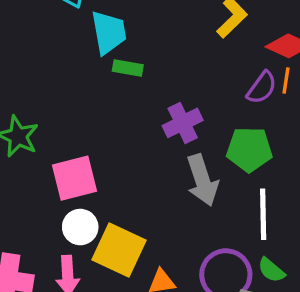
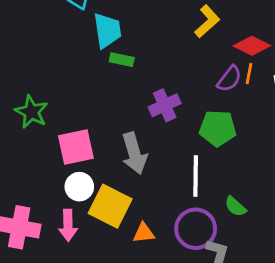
gray arrow: (202, 180) -> (134, 153), moved
white line: (263, 214) -> (196, 176), moved
green semicircle: (271, 270) -> (235, 206), moved

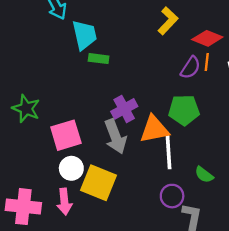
purple cross: (165, 105) -> (124, 109), moved
purple circle: (196, 229) -> (172, 196), size x0.7
orange triangle: (144, 233) -> (154, 129), moved, size x1.6

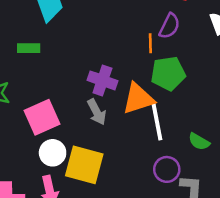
green rectangle: (99, 59) -> (29, 48), moved
orange line: (207, 62) -> (150, 43), moved
purple cross: (124, 109) -> (102, 80), turned -35
gray arrow: (115, 137) -> (97, 112), size x0.7

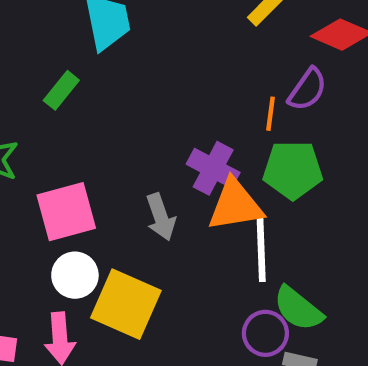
green rectangle: (29, 48) -> (61, 90), turned -60
purple cross: (102, 80) -> (213, 168), moved
green semicircle: (199, 142) -> (298, 309), moved, size x1.4

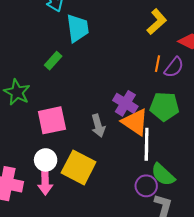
orange line: (270, 114) -> (157, 64), moved
orange triangle: (235, 205) -> (135, 122), turned 40
white circle: (75, 275) -> (46, 160), moved

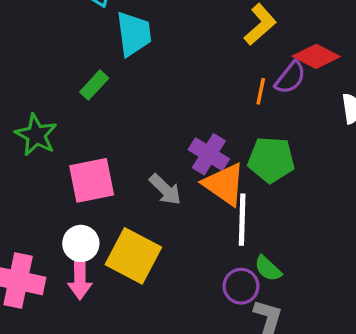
purple semicircle: (174, 67) -> (290, 78), moved
gray arrow: (98, 126) -> (165, 189), turned -30
green semicircle: (163, 175) -> (268, 269), size x0.7

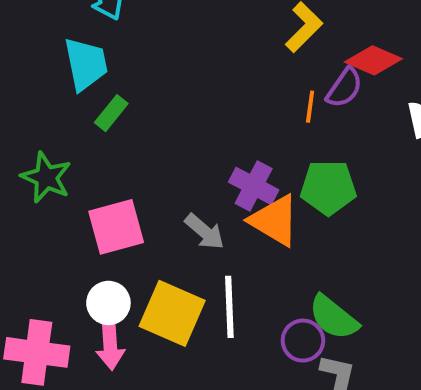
cyan trapezoid: (134, 34) -> (86, 64), moved
white line: (242, 220) -> (229, 307), moved
green semicircle: (268, 269) -> (334, 317), size x1.5

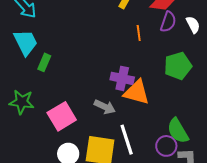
purple semicircle: (344, 88) -> (168, 22), moved
green pentagon: (328, 187) -> (178, 66), moved
green semicircle: (334, 317) -> (178, 131), turned 36

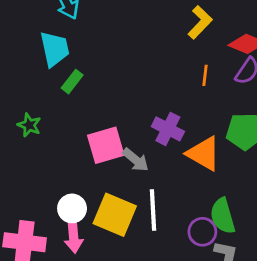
orange triangle: (137, 92) -> (204, 154), moved
green star: (22, 102) -> (29, 125), size x0.7
pink square: (62, 116) -> (106, 145), moved

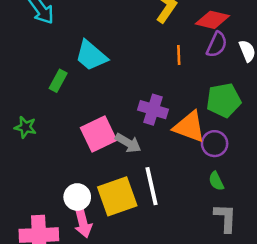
cyan trapezoid: (55, 49) -> (91, 56), moved, turned 152
yellow square: (115, 215) -> (117, 196), turned -33
green semicircle: (223, 216) -> (216, 181), size x0.6
purple circle: (202, 232) -> (215, 144), moved

